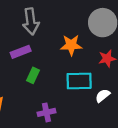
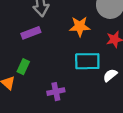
green rectangle: (33, 75) -> (23, 67), moved

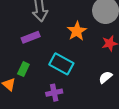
orange star: (80, 26) -> (77, 31), turned -30
cyan rectangle: (87, 61) -> (61, 64), moved, turned 30

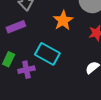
purple cross: (54, 93) -> (26, 70), moved

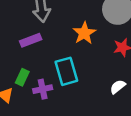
cyan rectangle: (47, 54) -> (66, 71), turned 45

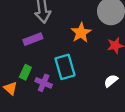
purple cross: (43, 89) -> (44, 83), turned 35

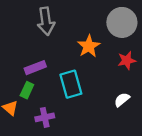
purple rectangle: (33, 39) -> (35, 68), moved
purple cross: (44, 83) -> (45, 117), moved, turned -35

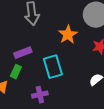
purple cross: (45, 117) -> (40, 95), moved

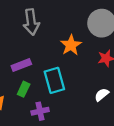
green rectangle: (16, 72) -> (24, 89), moved

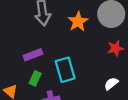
orange star: (71, 45) -> (78, 22), moved

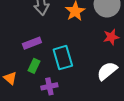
white semicircle: (111, 84) -> (107, 71), size x1.5

